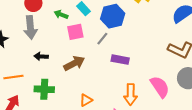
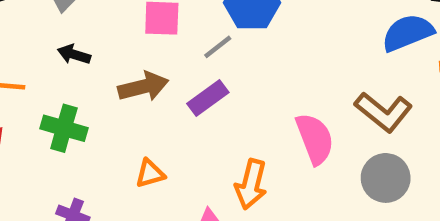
purple rectangle: (120, 60) -> (208, 98), moved, turned -60
pink semicircle: (160, 87) -> (315, 139), moved

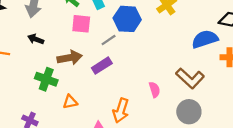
green cross: (64, 128) -> (46, 79), moved
pink semicircle: (315, 139) -> (154, 90), size x0.6

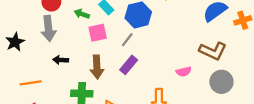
brown arrow: (70, 58) -> (97, 67), turned 115
pink semicircle: (154, 90) -> (184, 72), turned 112

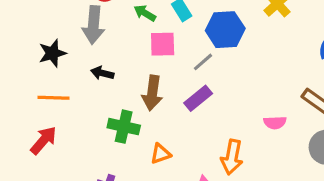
black star: (15, 42) -> (52, 53), moved

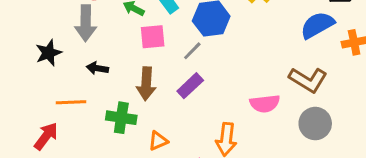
orange line: (53, 98) -> (71, 102), moved
pink semicircle: (275, 123) -> (265, 104), size x1.4

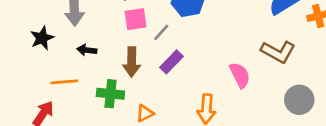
gray line: (192, 51) -> (161, 32), moved
pink semicircle: (265, 104) -> (240, 75), turned -108
gray circle: (315, 124) -> (299, 100), moved

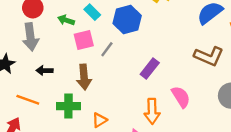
purple rectangle: (172, 62) -> (150, 68), moved
pink semicircle: (240, 75) -> (181, 97), moved
orange line: (64, 82) -> (28, 100), turned 30

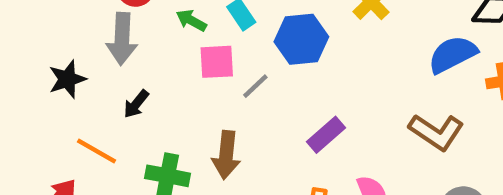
black arrow: (44, 71) -> (136, 104), turned -63
brown arrow: (84, 77) -> (226, 155), moved

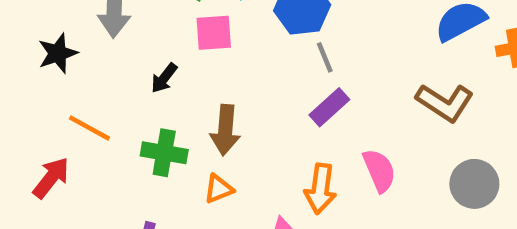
gray line: (255, 86) -> (325, 57), moved, turned -68
black arrow: (136, 104) -> (164, 78), moved

